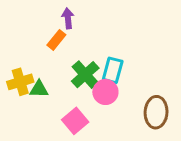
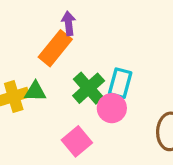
orange rectangle: (56, 40) -> (55, 48), size x1.5
green triangle: (39, 89) -> (35, 92), moved

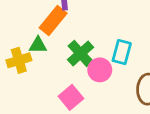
cyan rectangle: (120, 83) -> (122, 52), moved
green triangle: (35, 92) -> (38, 45), moved

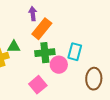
orange rectangle: (53, 21) -> (42, 29), moved
green cross: (81, 53) -> (45, 53), turned 36

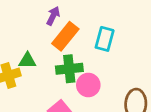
purple arrow: (33, 14) -> (53, 16), turned 32
cyan rectangle: (75, 52) -> (105, 39), moved

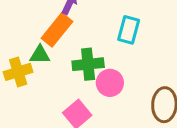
orange rectangle: (65, 36) -> (57, 30), moved

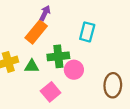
green triangle: (40, 55) -> (32, 66), moved

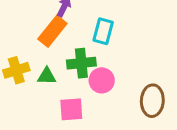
cyan rectangle: (87, 32) -> (103, 31), moved
pink square: (51, 92) -> (71, 109), turned 36

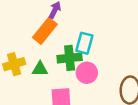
cyan rectangle: (103, 31) -> (84, 43), moved

